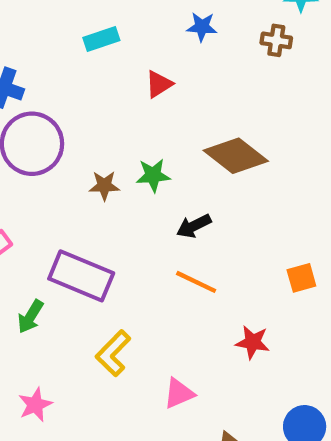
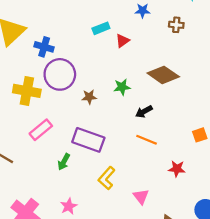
cyan rectangle: (101, 39) -> (101, 28), moved
brown cross: (276, 40) -> (176, 25), moved
brown star: (104, 186) -> (89, 97), moved
pink triangle: (179, 393) -> (141, 197), turned -42

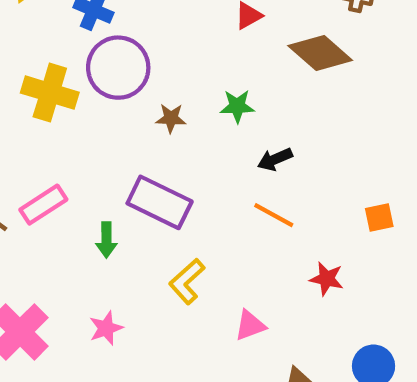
brown diamond: (163, 75) -> (320, 53), moved
pink rectangle: (41, 130) -> (43, 205), moved
green arrow: (64, 162) -> (106, 240), turned -35
pink triangle: (141, 197) -> (250, 325), turned 42

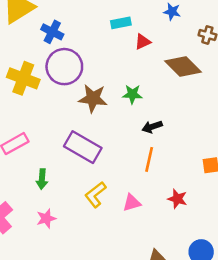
brown star: (171, 118) -> (93, 98), size x1.6
orange line: (274, 215) -> (149, 159), turned 70
green arrow: (106, 240) -> (42, 179), moved
pink triangle: (250, 325) -> (132, 203), moved

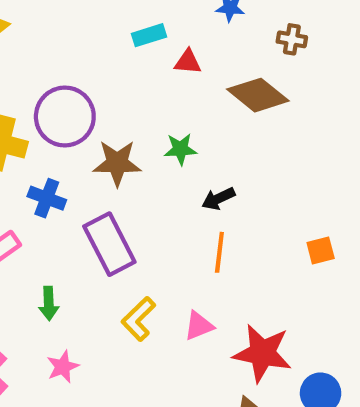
blue cross: (52, 32) -> (47, 198), moved
red triangle: (143, 42) -> (188, 62), turned 36
purple rectangle: (83, 147) -> (109, 244), turned 39
red star: (177, 199) -> (262, 353), moved, size x1.8

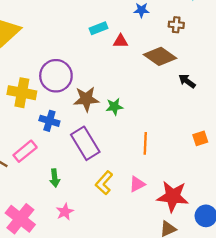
green star: (180, 149) -> (114, 107), moved
black arrow: (218, 199) -> (187, 81), moved, turned 66

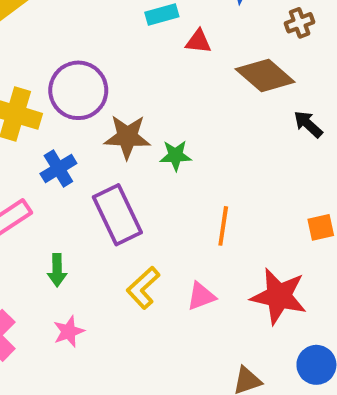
brown cross: (176, 25) -> (299, 23), turned -32
blue cross: (49, 121) -> (58, 169), turned 36
red star: (173, 196) -> (279, 296), moved

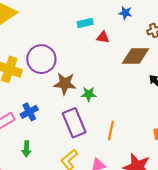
brown diamond: (265, 76) -> (135, 56), turned -44
blue cross: (58, 169) -> (29, 112), moved
purple rectangle: (117, 215) -> (74, 123), moved

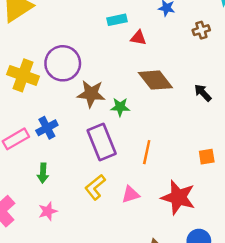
brown diamond: (135, 56) -> (155, 80), moved, turned 52

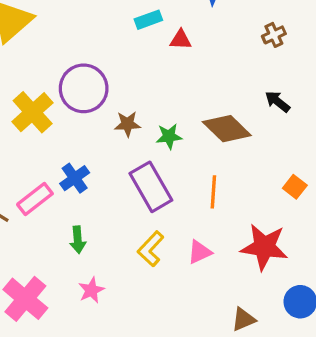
brown cross: (201, 30) -> (274, 35), moved
yellow cross: (23, 75) -> (33, 112), turned 36
brown diamond: (155, 80) -> (227, 129), moved
brown star: (91, 94) -> (128, 124), size x0.7
orange square: (207, 157) -> (295, 187), turned -35

